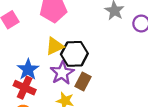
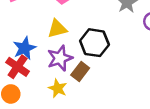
black hexagon: (74, 54) -> (94, 43), moved

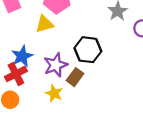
yellow triangle: (57, 29) -> (44, 24), moved
red cross: (18, 67) -> (16, 74), turned 30

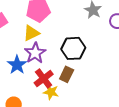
purple star: (56, 65) -> (35, 53), moved
red cross: (16, 74) -> (44, 79), moved

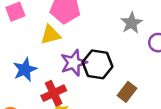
purple star: (35, 53) -> (74, 63), moved
brown rectangle: (67, 74) -> (127, 92), moved

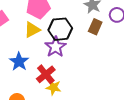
black hexagon: (97, 64) -> (60, 29), moved
brown rectangle: (127, 92) -> (95, 27), moved

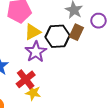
black hexagon: (60, 29) -> (57, 36), moved
yellow triangle: (32, 30) -> (33, 32), moved

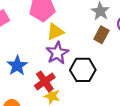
black hexagon: (57, 36) -> (83, 70), moved

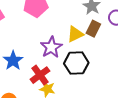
yellow triangle: (55, 32) -> (75, 34), moved

